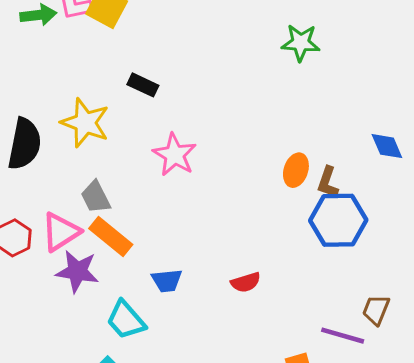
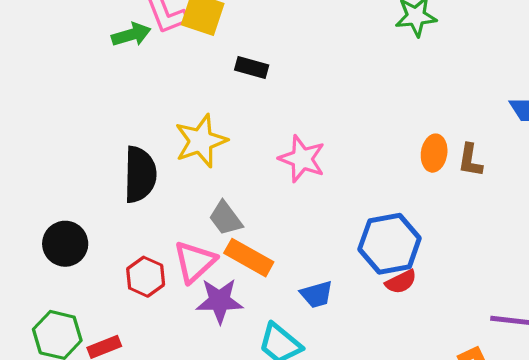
black rectangle: (143, 85) -> (252, 67), moved
yellow star: (85, 123) -> (201, 141), turned -30
blue hexagon: (338, 220) -> (390, 244), moved

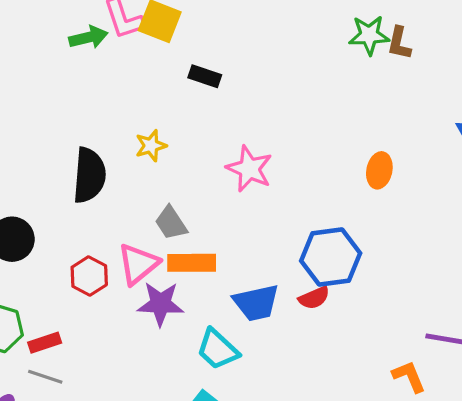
yellow star: (201, 141) -> (151, 146), size x0.6
brown L-shape: (470, 160) -> (399, 43), moved
orange rectangle: (249, 258) -> (192, 263), turned -33
red semicircle: (401, 282) -> (314, 298), moved
blue trapezoid: (317, 294) -> (256, 303), size x1.4

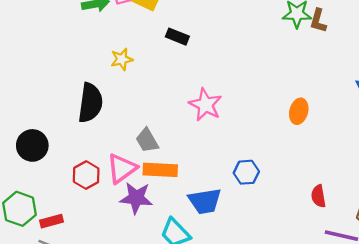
yellow star: (151, 146) -> (122, 59), moved
blue hexagon: (331, 257) -> (246, 172), moved, size x0.6
red semicircle: (314, 298) -> (318, 196), moved, turned 100

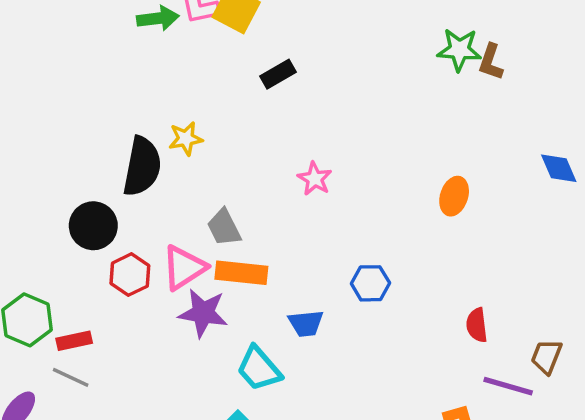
black rectangle: (177, 37) -> (278, 74), turned -55
yellow star: (122, 59) -> (186, 139), moved
pink star: (205, 105) -> (315, 179), size x0.7
black circle: (32, 145) -> (93, 226), moved
blue trapezoid: (205, 201) -> (306, 323), size x0.7

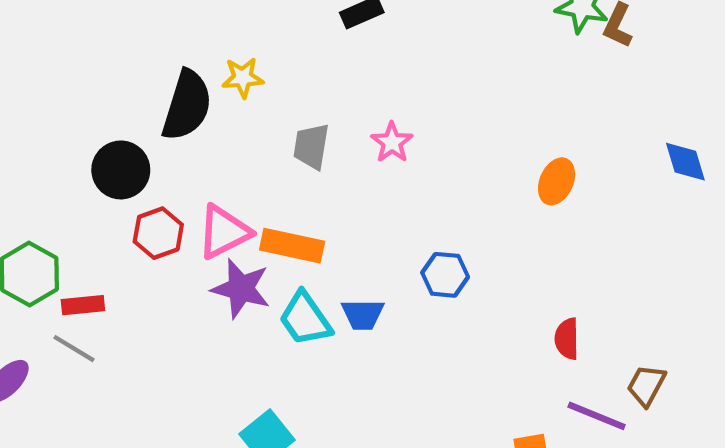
gray trapezoid: (224, 227) -> (311, 146), moved, turned 30
cyan trapezoid: (259, 369) -> (305, 319), moved

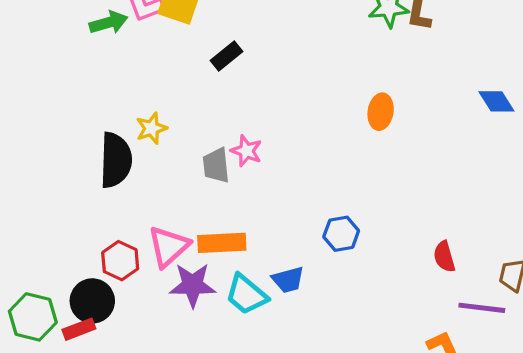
pink star: (392, 142) -> (246, 151), moved
black circle: (121, 170) -> (92, 301), moved
orange ellipse: (557, 181) -> (381, 112), moved

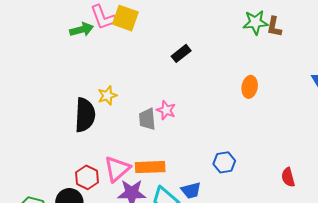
black rectangle: (227, 56) -> (181, 53), moved

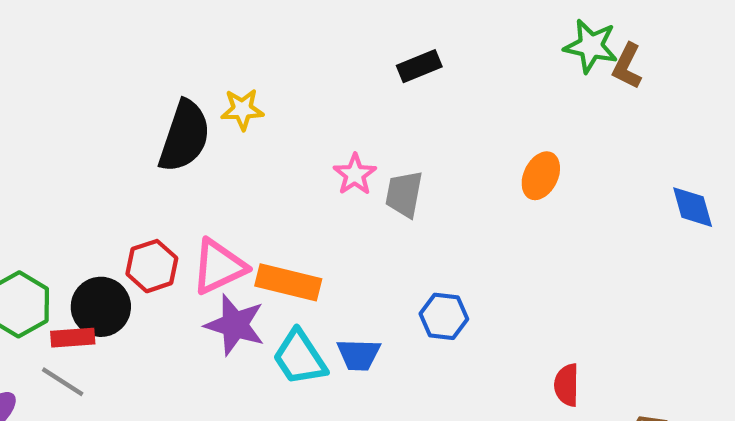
gray trapezoid: (147, 119) -> (404, 194), moved

